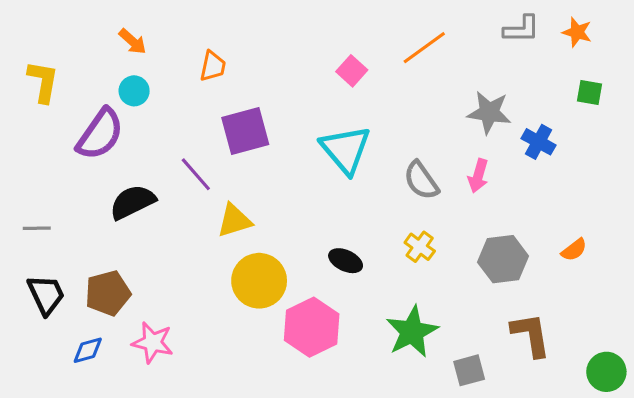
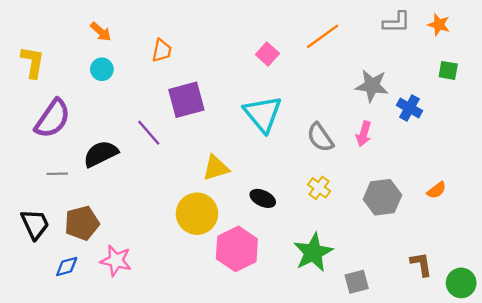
purple semicircle: (100, 134) -> (53, 119), moved
yellow triangle: (234, 221) -> (216, 168), moved
gray line: (37, 228) -> (57, 174), moved
brown L-shape: (531, 335) -> (421, 264), moved, size x0.7

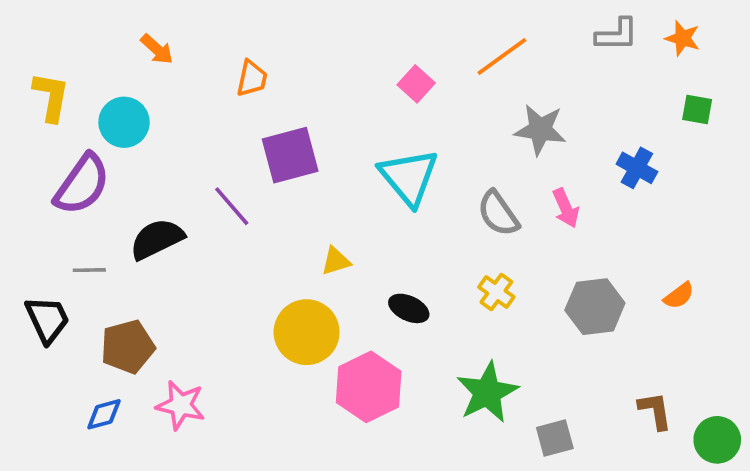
cyan circle: (102, 69) -> (124, 122), moved, size x1.4
gray star: (372, 86) -> (540, 130), moved
pink arrow: (364, 134) -> (566, 208), turned -40
yellow triangle: (216, 168) -> (336, 261), size x0.7
black trapezoid: (35, 224) -> (47, 319), moved

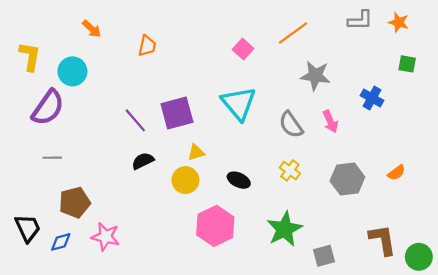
purple square: (290, 155) -> (177, 113), moved
black semicircle: (157, 239) -> (143, 161), moved, size x0.7
black trapezoid: (47, 319) -> (28, 228), moved
yellow circle: (307, 332) -> (185, 180), moved, size x0.7
brown L-shape: (655, 411) -> (383, 240), size x1.4

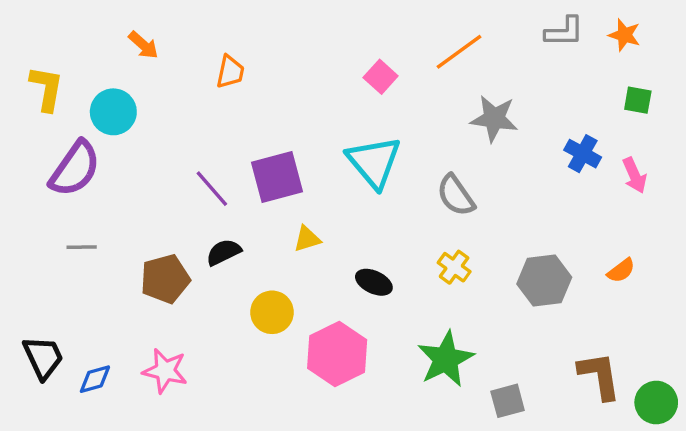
pink arrow: (330, 121) -> (634, 175), moved
yellow circle: (185, 180) -> (272, 312), moved
brown pentagon: (75, 202) -> (165, 279), moved

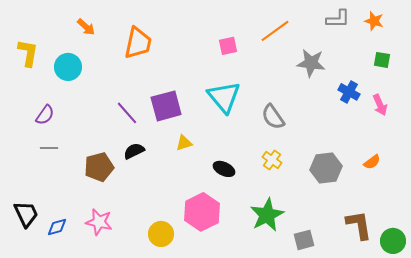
orange trapezoid: (230, 72) -> (138, 43), size x1.6
pink square: (381, 77) -> (228, 46), turned 36
gray star: (494, 119) -> (311, 63), moved
purple semicircle: (75, 169) -> (45, 115), moved, size x0.6
yellow circle: (272, 312) -> (161, 234), moved

